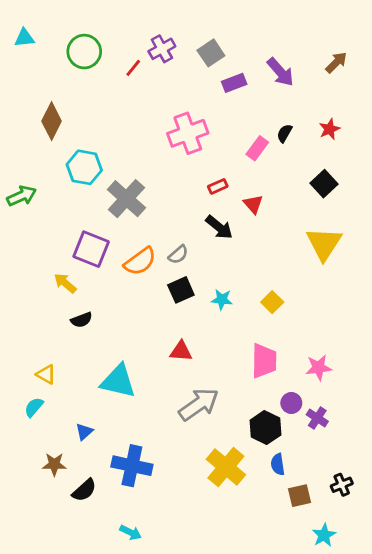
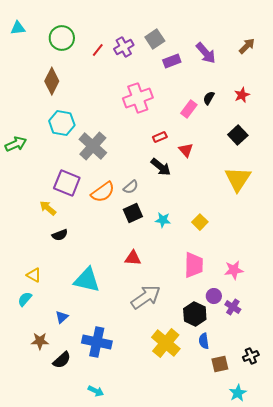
purple cross: (162, 49) -> (124, 47), moved
brown diamond: (52, 121) -> (52, 81), moved

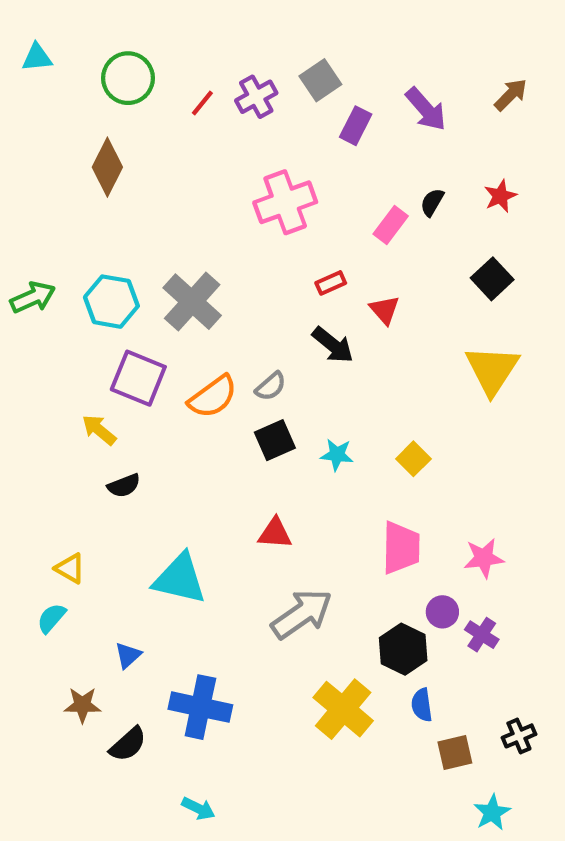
purple rectangle: (172, 61) -> (356, 126), turned -42
cyan hexagon: (62, 123) -> (111, 302), moved

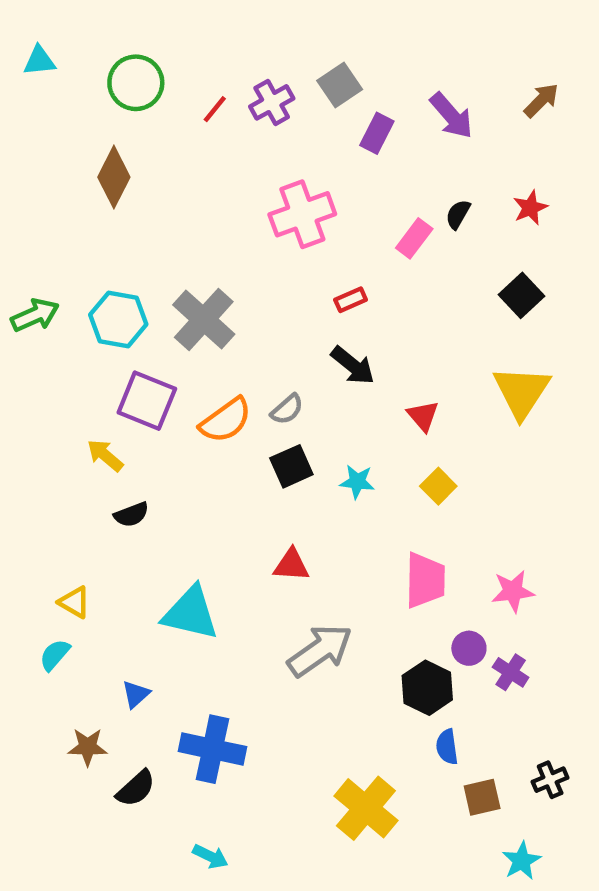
red triangle: (385, 310) -> (423, 416), moved
yellow cross: (343, 709) -> (366, 808), moved

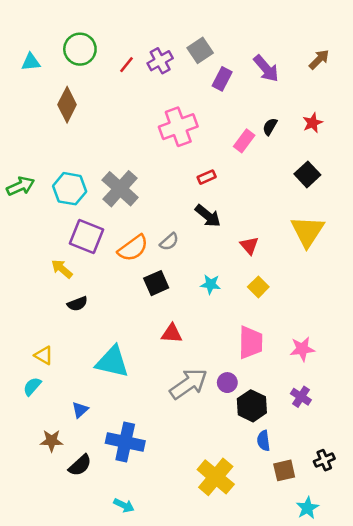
cyan triangle: (39, 61) -> (31, 62), moved
black square: (291, 466) -> (156, 283), moved
purple circle: (469, 648) -> (227, 383), moved

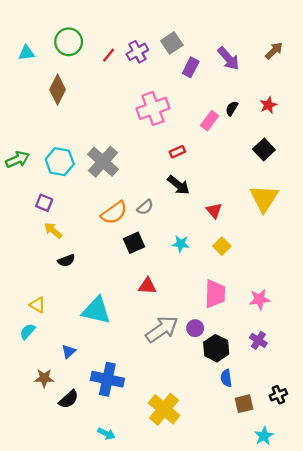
purple square: (86, 237) -> (44, 203), moved, size x0.6
yellow cross: (216, 477) -> (164, 409), moved

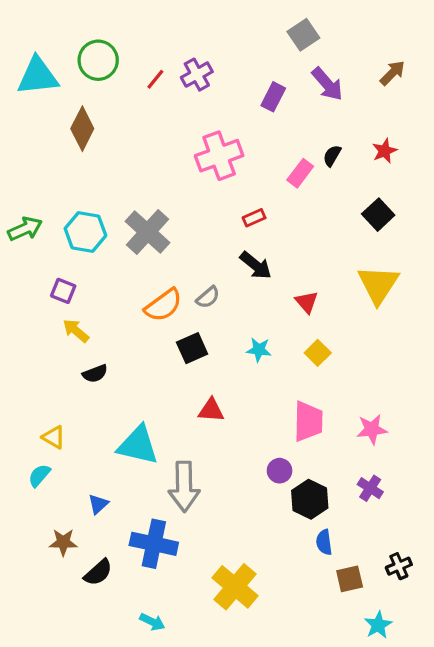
gray square: (172, 43) -> (303, 35), moved
cyan triangle: (26, 53) -> (38, 76), size x1.8
gray arrow: (162, 329) -> (184, 487), moved, turned 124

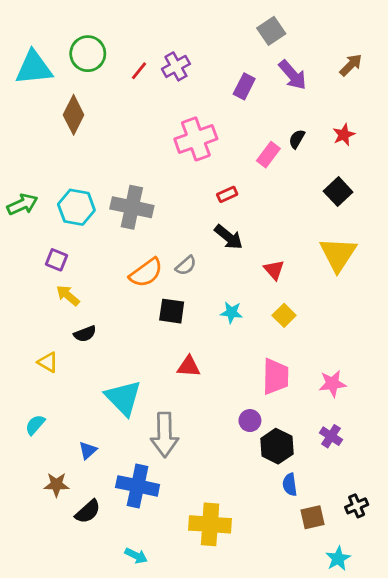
gray cross: (147, 232) -> (132, 207), turned -30
black square: (192, 348) -> (172, 311), turned 32
yellow triangle: (54, 437) -> (48, 362), moved
cyan triangle: (138, 445) -> (123, 398), turned 33
yellow cross: (235, 587) -> (210, 524), turned -36

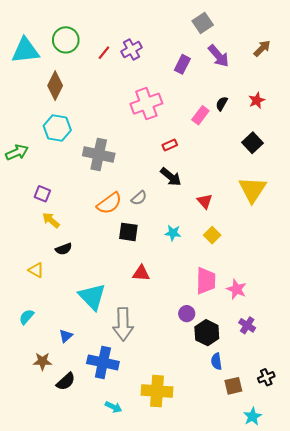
cyan hexagon: (76, 207) -> (57, 128), moved
pink star: (332, 384) -> (237, 289), moved, turned 30
cyan arrow: (136, 556) -> (114, 407), moved

